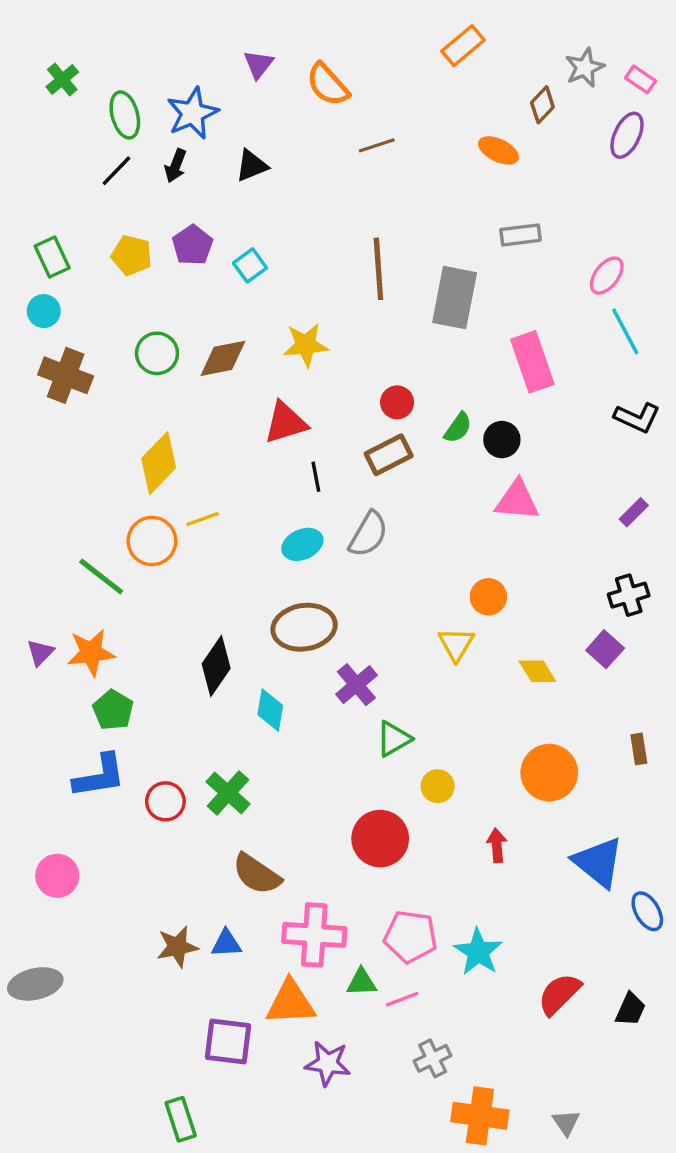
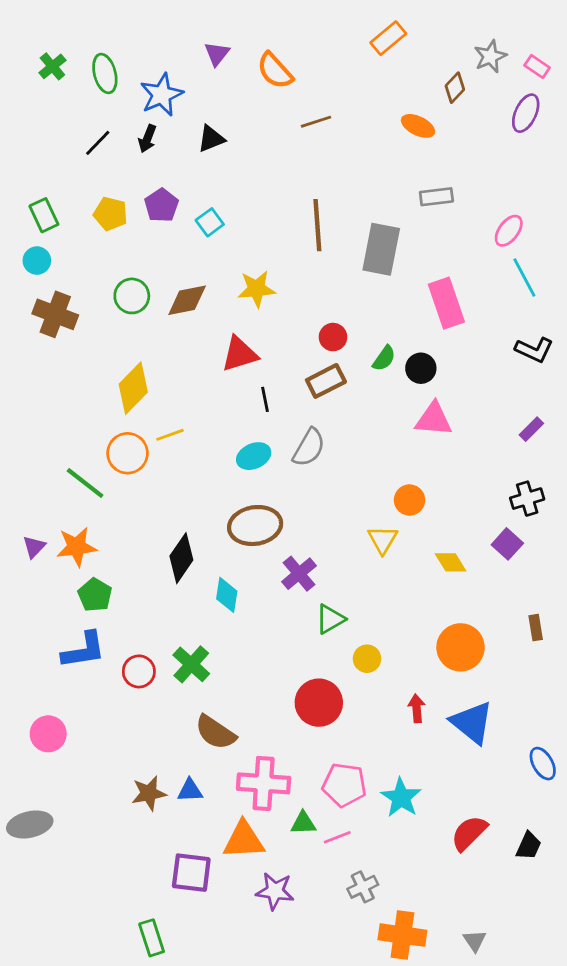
green ellipse: (125, 115) -> (105, 73), moved
blue triangle: (598, 862) -> (472, 722), moved

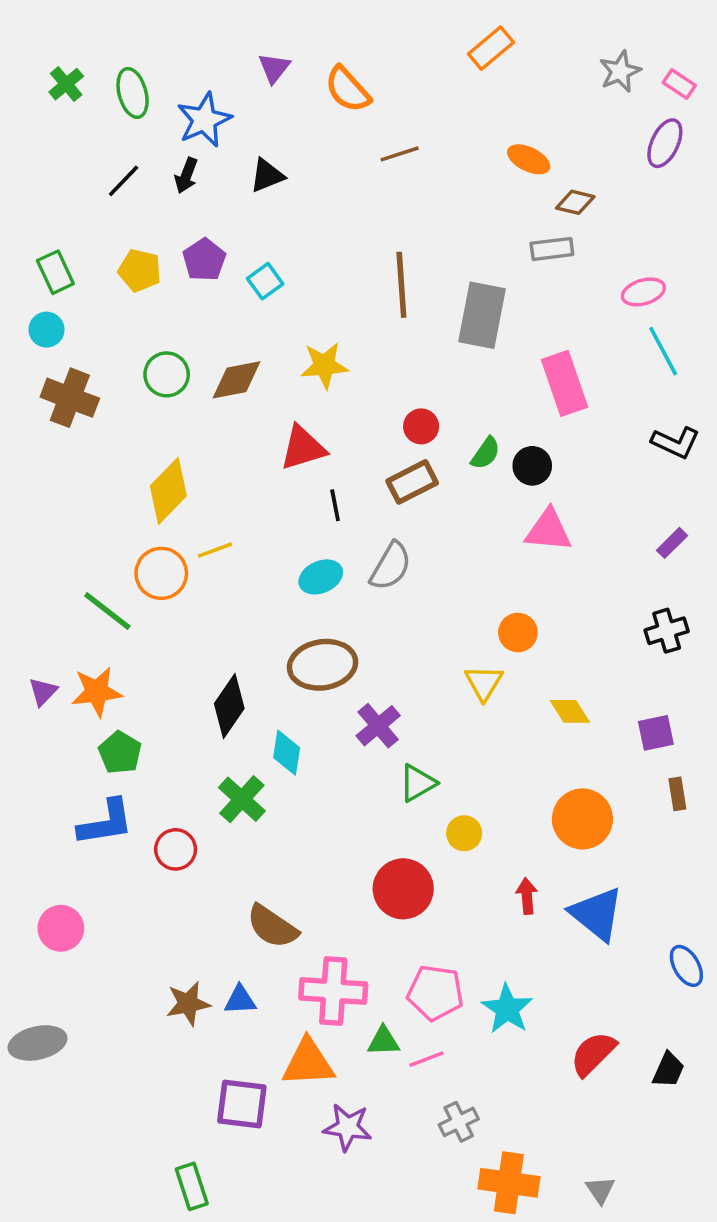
brown diamond: (455, 88) -> (575, 202), moved, turned 60
pink ellipse: (509, 231) -> (643, 292), turned 36
purple square: (507, 544) -> (656, 733), moved, turned 36
green cross: (191, 664) -> (242, 799), moved

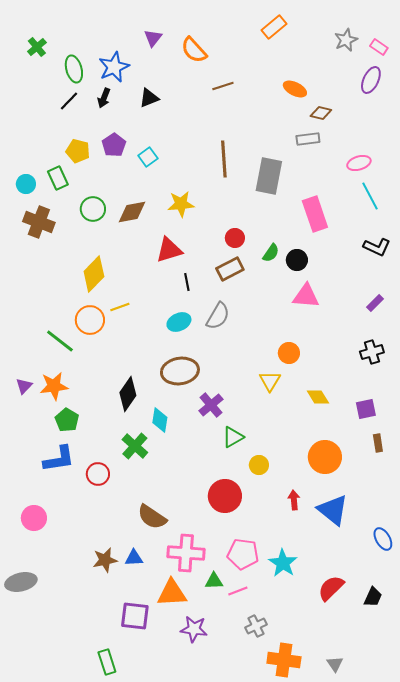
green ellipse: (133, 93) -> (74, 69), moved
green rectangle: (55, 272) -> (58, 178), moved

